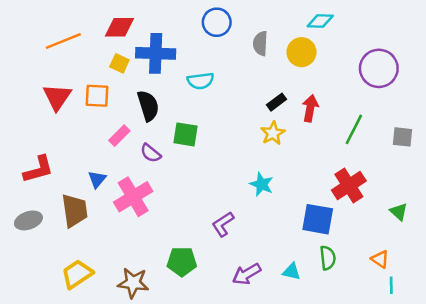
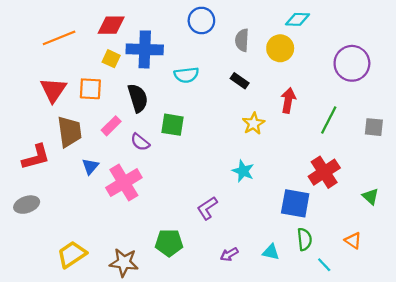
black rectangle: (277, 102) -> (240, 81), moved, turned 72
brown trapezoid: (75, 210) -> (69, 132), moved
purple arrow: (247, 274) -> (229, 254), size x0.7
cyan line: (391, 285) -> (324, 265), moved, turned -42

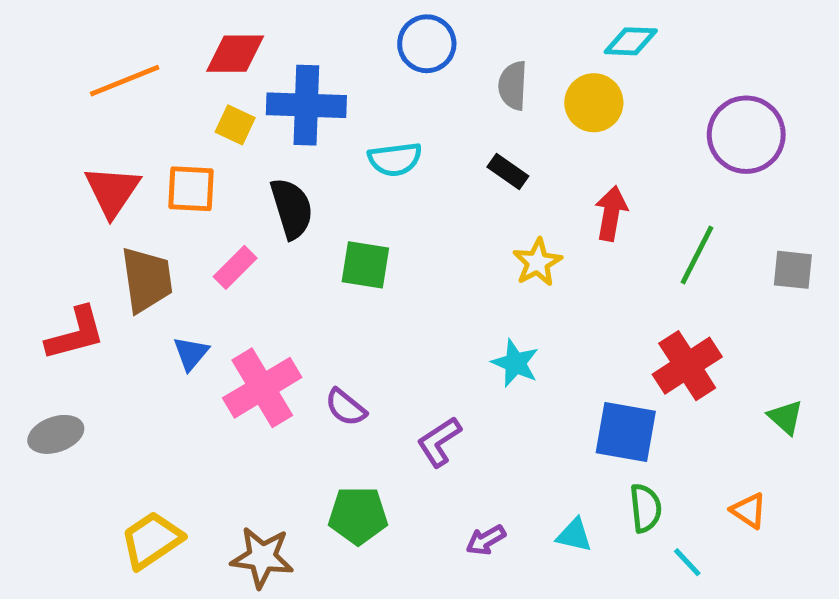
purple semicircle: (140, 142) -> (346, 407), moved

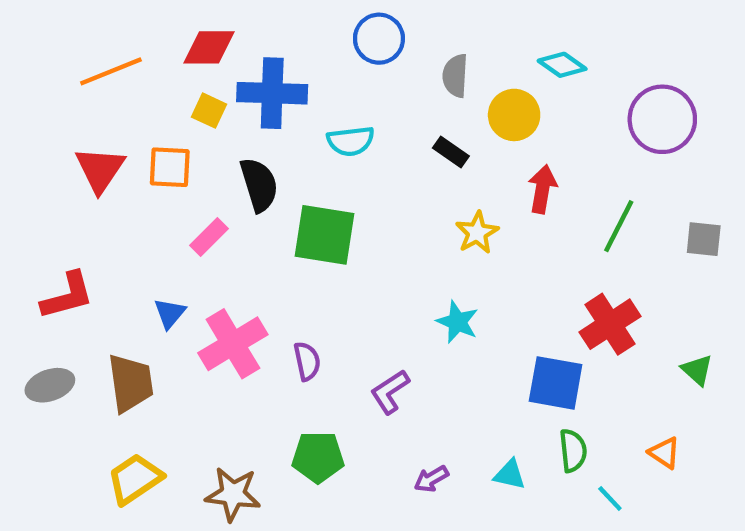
cyan diamond: (631, 41) -> (562, 65), moved, turned 33
yellow circle: (594, 103) -> (514, 115), moved
green square: (365, 265) -> (324, 235), size x1.4
brown trapezoid: (147, 280) -> (131, 383), moved
purple semicircle: (346, 407) -> (307, 361), turned -141

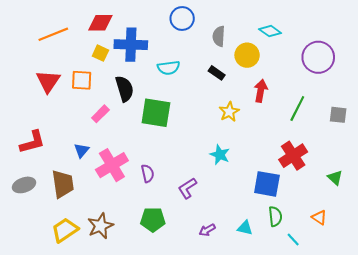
brown star: (233, 494) -> (100, 226), moved, turned -30

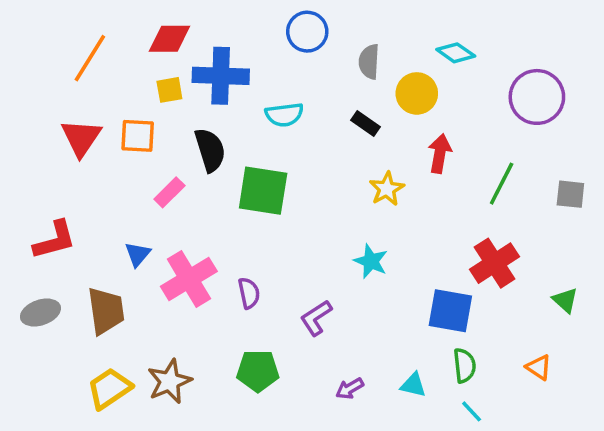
orange line: (53, 34) -> (90, 58), turned -36
yellow square: (100, 53) -> (169, 90), turned -35
cyan line: (293, 239) -> (472, 411), moved

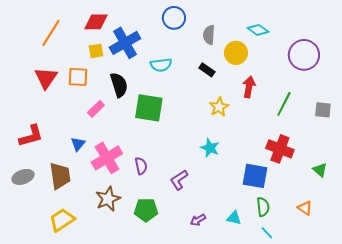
blue cross: (221, 76) -> (125, 43), turned -32
red cross: (495, 263) -> (280, 149), turned -36
brown star: (169, 381) -> (108, 199), moved

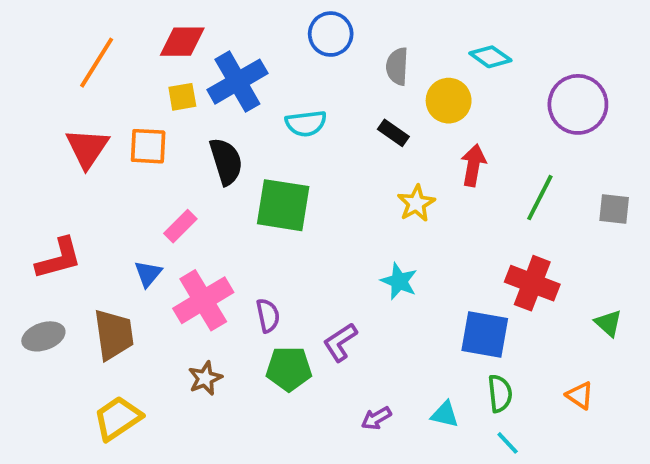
pink rectangle: (96, 109) -> (180, 226), moved
brown star: (108, 199) -> (205, 378), size x0.7
green pentagon: (146, 210) -> (289, 369), moved

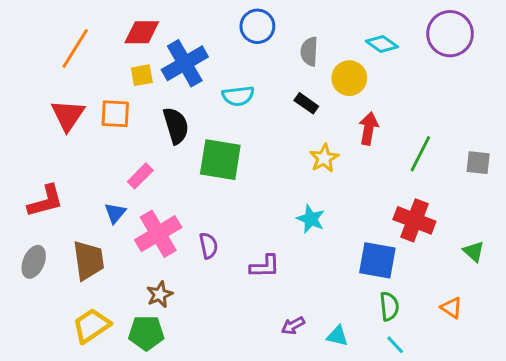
purple circle: (578, 104) -> (450, 34), moved
gray ellipse: (43, 336) -> (34, 262), turned -48
purple L-shape: (340, 342) -> (265, 266), turned -148
green pentagon: (289, 369) -> (146, 333), moved
cyan triangle: (445, 414) -> (337, 336), moved

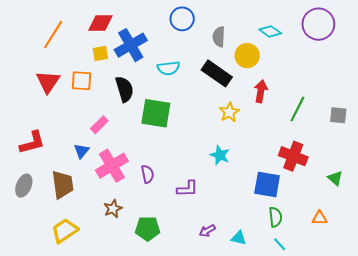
black rectangle: (306, 103) -> (217, 73), size x1.8
orange triangle: (452, 308) -> (319, 218), turned -35
green pentagon: (146, 333) -> (148, 229), moved

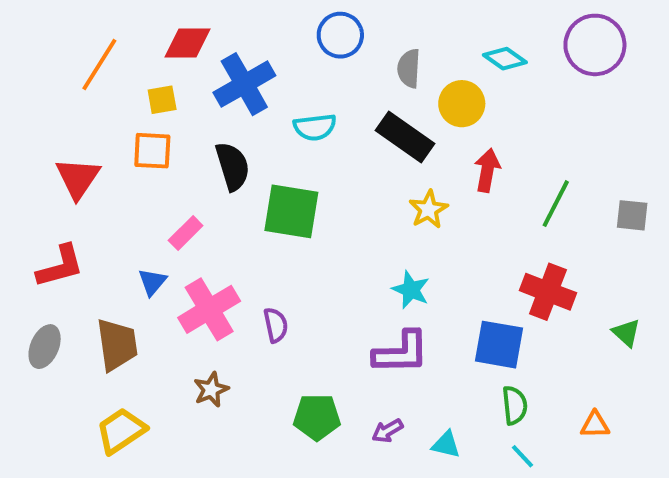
yellow square: (100, 53) -> (162, 100), moved
red triangle: (48, 82) -> (78, 178), moved
purple L-shape: (187, 189) -> (401, 352), moved, size x1.4
orange triangle: (319, 218) -> (595, 425), moved
green pentagon: (148, 229) -> (317, 417), moved

